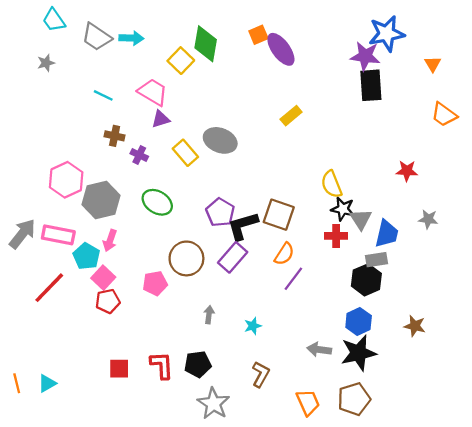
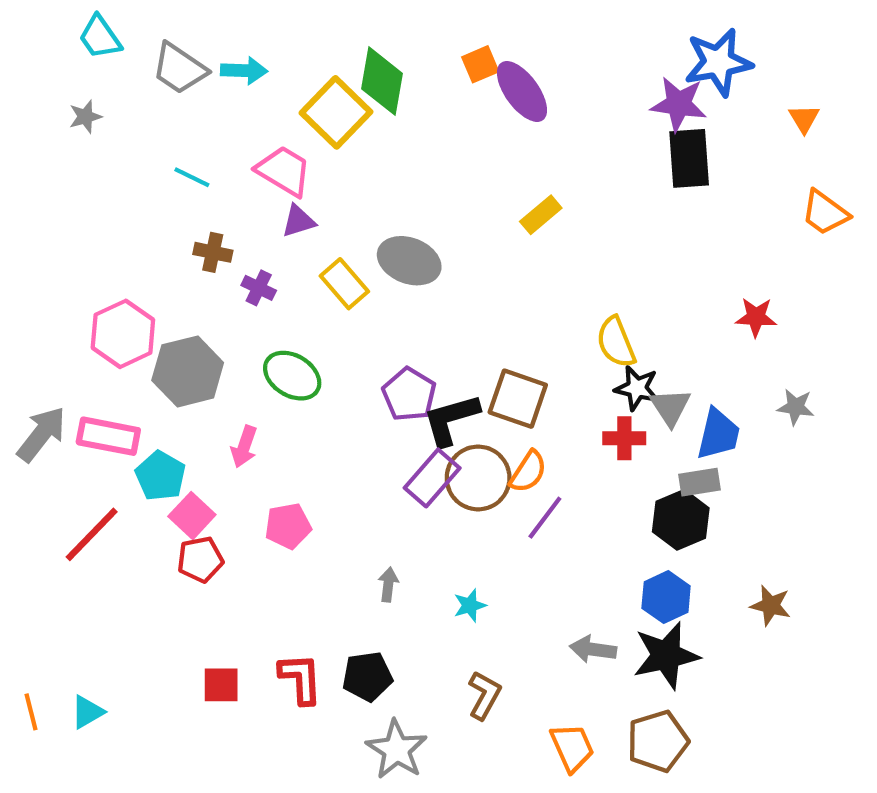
yellow square: (181, 61) -> (336, 112), size x1.4
pink arrow: (110, 240) -> (244, 447), moved
brown circle: (186, 258) -> (478, 478), moved

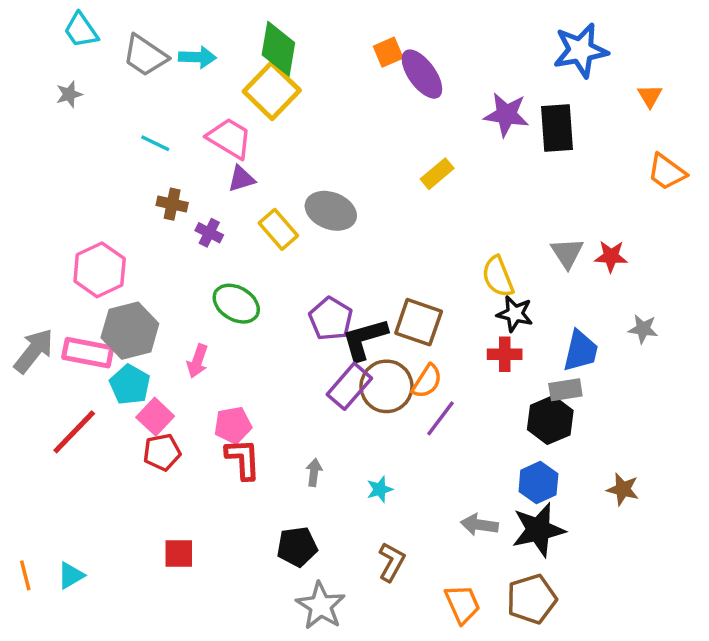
green diamond: (382, 81) -> (278, 49), moved
purple star: (679, 104) -> (506, 115), moved
gray hexagon: (188, 371) -> (130, 331), moved
gray triangle: (670, 407) -> (567, 253), moved
red L-shape: (301, 679) -> (243, 459), moved

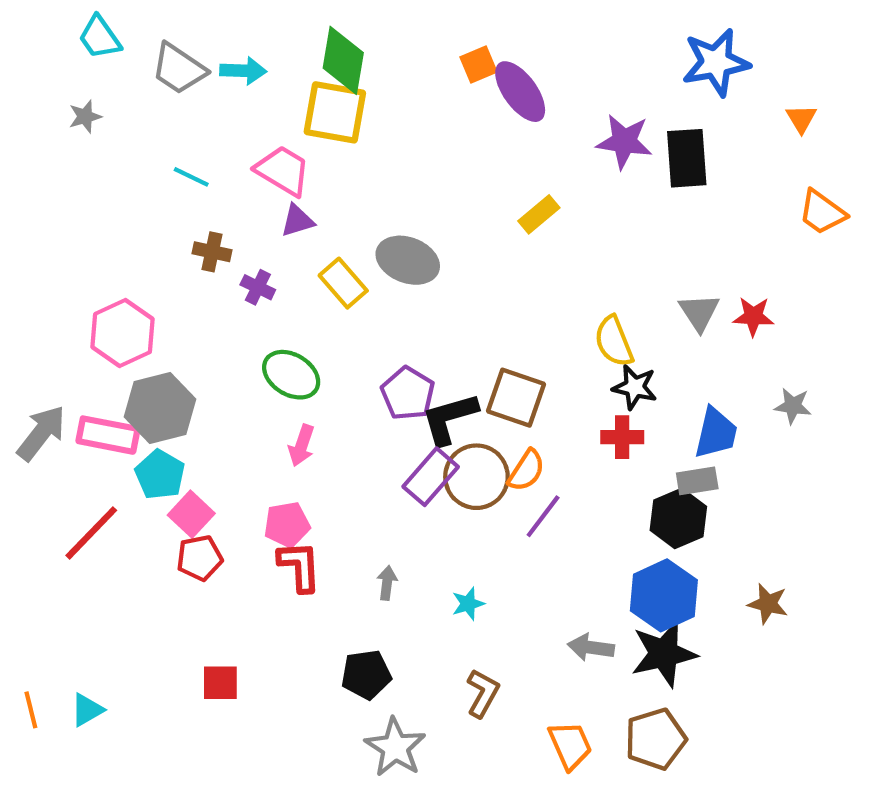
yellow square: (272, 91) -> (335, 112), turned -34
pink arrow: (197, 361) -> (302, 445), moved
blue hexagon: (538, 483) -> (664, 595), size x1.4

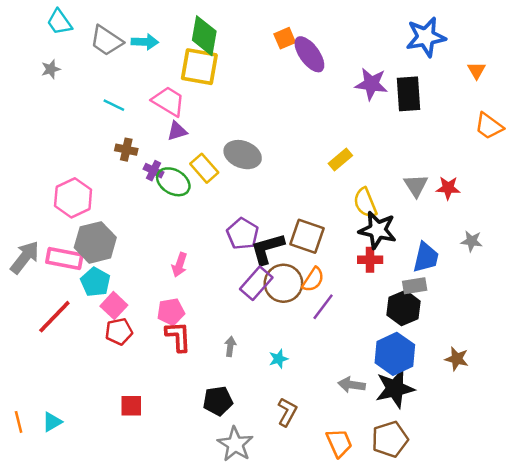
yellow rectangle: (539, 214) -> (340, 159), moved
green ellipse: (291, 375) -> (173, 182), moved
black star: (635, 387) -> (378, 230), size x1.4

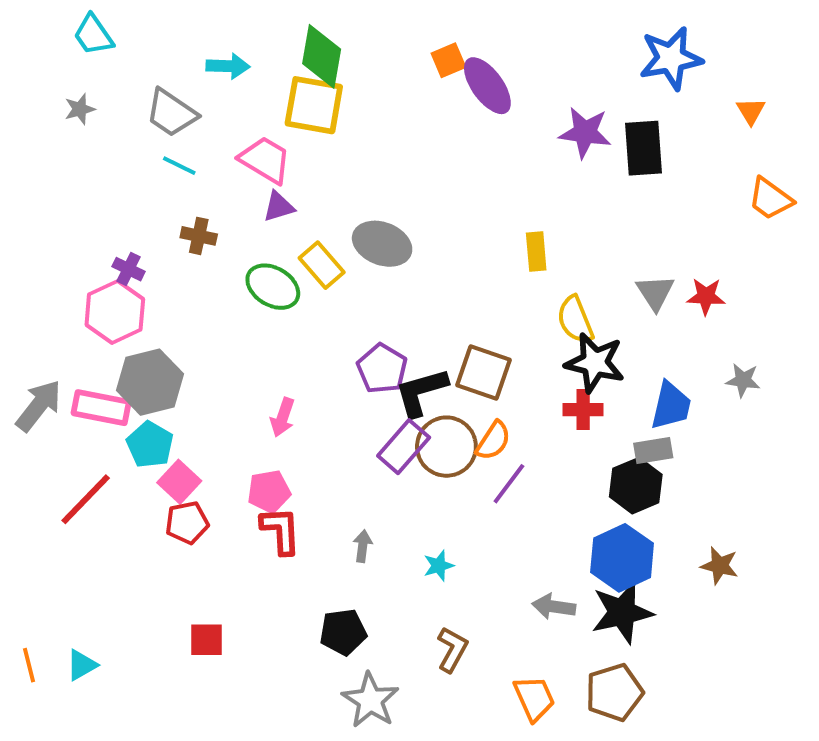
gray trapezoid: (106, 41) -> (171, 113), moved
yellow rectangle: (340, 159) -> (536, 251), turned -55
purple cross: (153, 171) -> (128, 269), moved

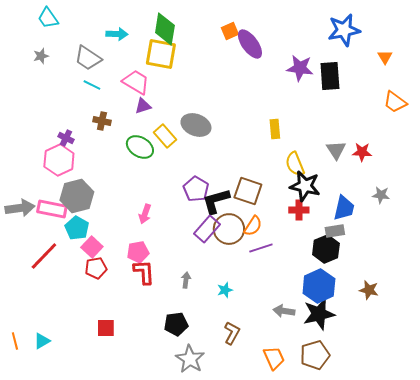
gray arrow: (39, 406) -> (20, 208), turned 44
purple line: (509, 484) -> (261, 248), turned 35

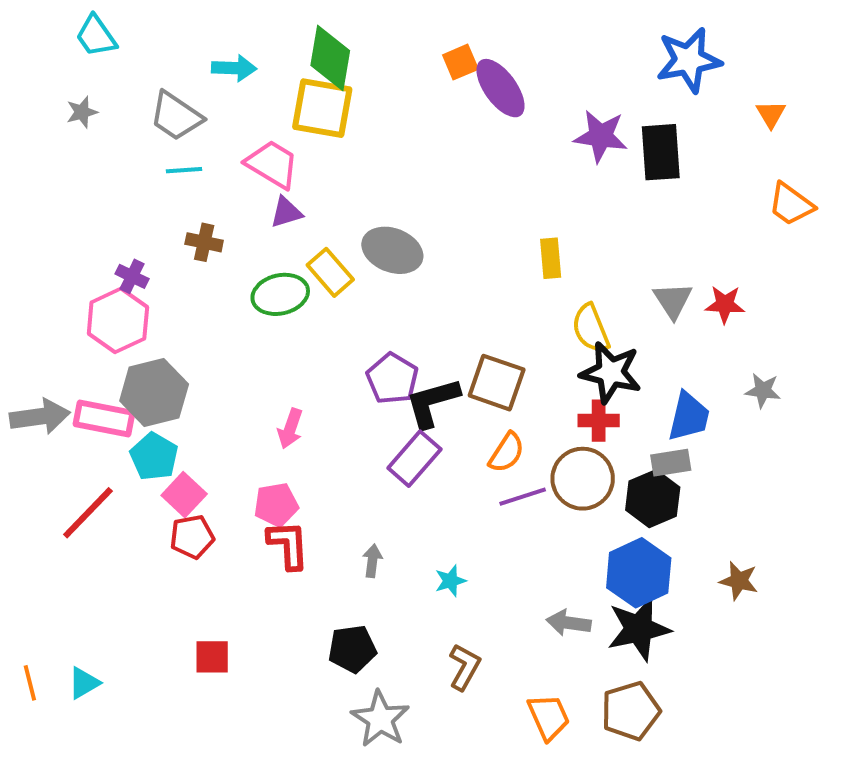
cyan line: (92, 85) -> (184, 170), turned -30
green ellipse: (140, 147) -> (280, 294), turned -44
brown circle: (229, 229) -> (583, 479), moved

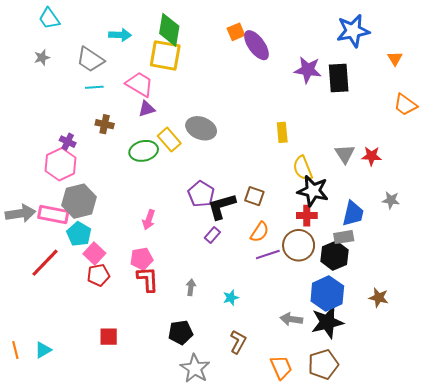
brown square: (497, 383) -> (254, 196), size x0.7
purple rectangle: (414, 459) -> (212, 235), size x0.6

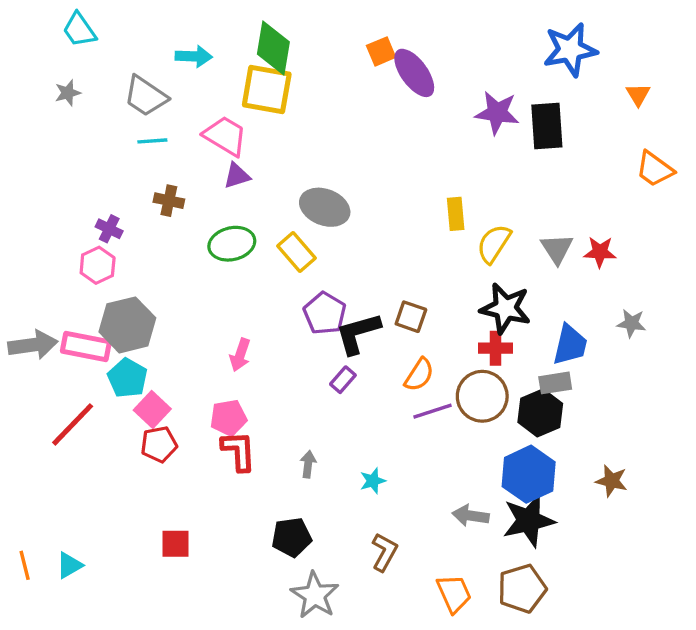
yellow rectangle: (169, 140) -> (297, 252), moved
pink hexagon: (60, 164) -> (98, 265), size x0.7
yellow semicircle: (303, 168) -> (494, 244), moved, turned 55

